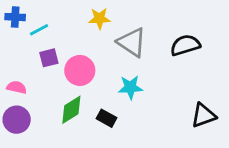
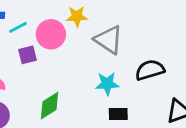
black semicircle: (185, 45) -> (150, 70), moved
pink circle: (80, 70) -> (51, 34), moved
black rectangle: (107, 118) -> (118, 114), moved, turned -30

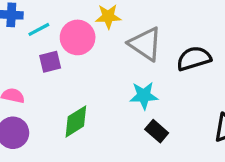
black semicircle: (150, 70) -> (194, 58), moved
black rectangle: (118, 114) -> (157, 131), turned 42

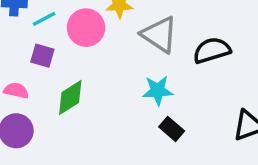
purple square: (50, 62) -> (42, 56), moved, turned 30
green diamond: (76, 121) -> (70, 98), moved

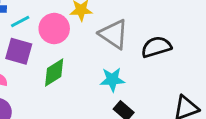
purple square: (42, 56) -> (19, 51), size x1.4
green diamond: (70, 98) -> (54, 72), moved

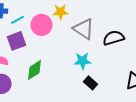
purple square: (19, 51) -> (16, 41), turned -36
green diamond: (54, 72) -> (34, 70), moved

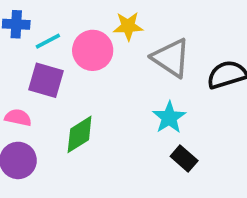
purple square: (16, 41) -> (46, 80), turned 36
cyan star: (82, 61) -> (169, 118), turned -30

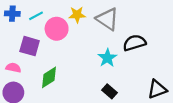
cyan line: (48, 41) -> (36, 16), moved
gray triangle: (171, 58) -> (107, 19), moved
cyan star: (169, 118) -> (107, 58), moved

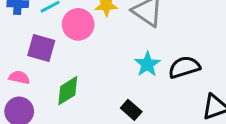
black semicircle: (134, 43) -> (184, 67), moved
black rectangle: (110, 91) -> (131, 110), moved

